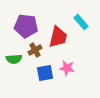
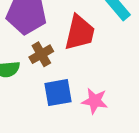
pink star: (67, 68) -> (95, 101), moved

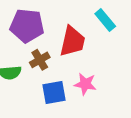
pink star: (95, 101) -> (85, 84), moved

